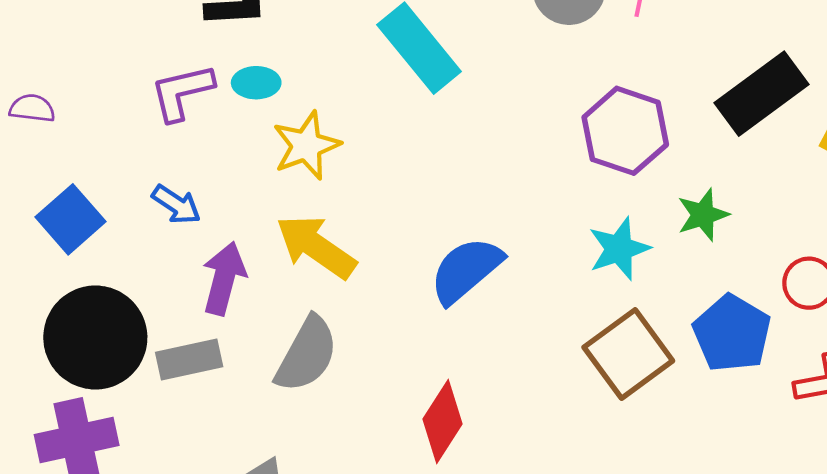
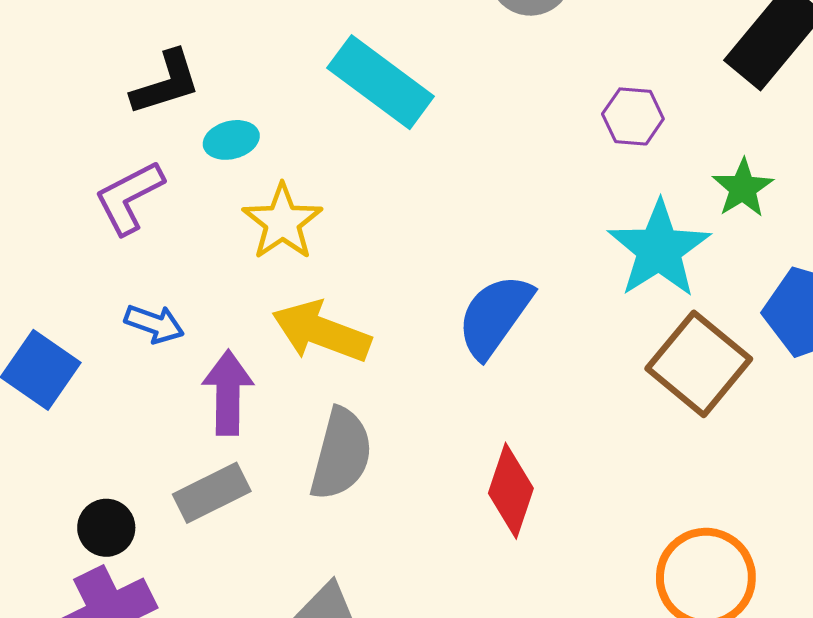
cyan ellipse: (256, 83) -> (231, 140), moved
purple hexagon: (625, 131) -> (633, 116), size x0.6
cyan star: (619, 249) -> (659, 249), size x1.4
black circle: (95, 337) -> (106, 528), moved, size x0.5

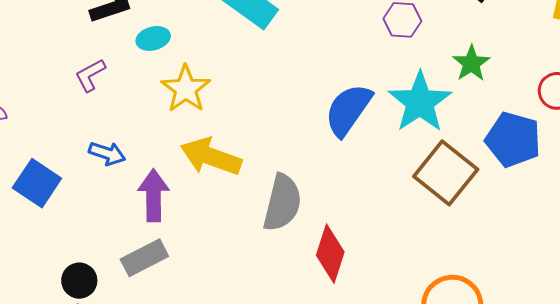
purple L-shape: (129, 197) -> (90, 75), size x0.7
blue semicircle: (495, 316) -> (348, 110), moved
gray semicircle: (341, 454) -> (282, 203), moved

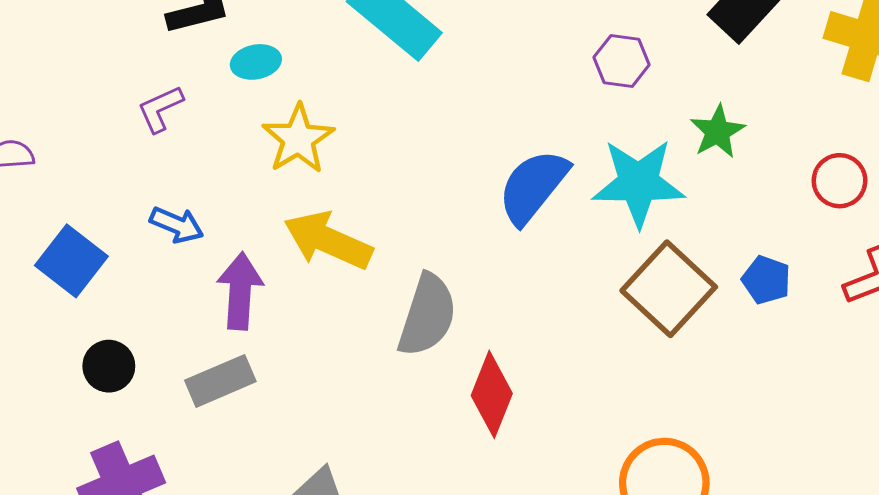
cyan star: (420, 102) -> (638, 183), turned 30
blue pentagon: (513, 140) -> (766, 280), moved, size x0.6
black circle: (79, 281) -> (109, 366), moved

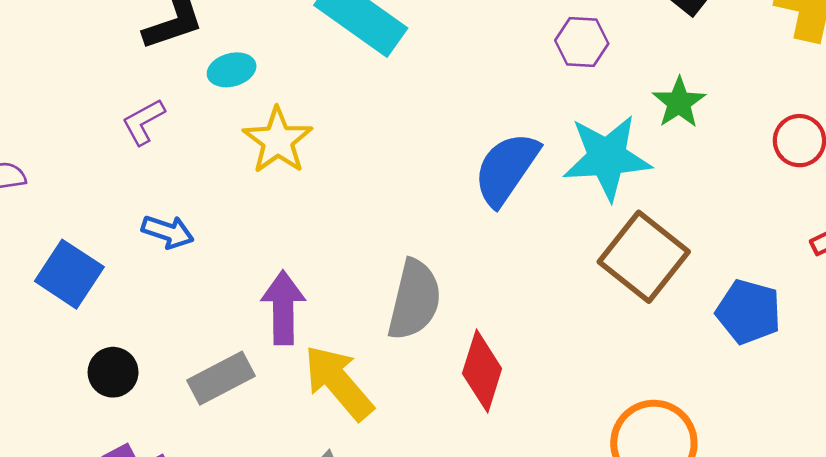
yellow arrow: (328, 240) -> (339, 382), moved, turned 30
blue pentagon: (766, 280) -> (749, 312), moved, size x1.4
purple arrow: (240, 291) -> (283, 308), moved

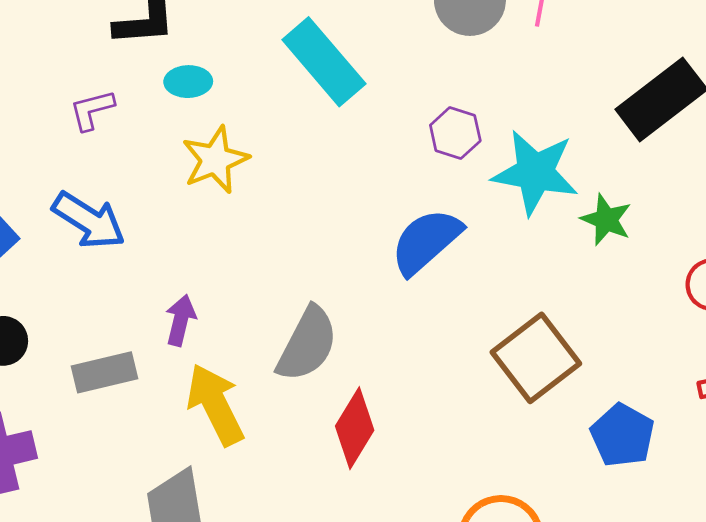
purple hexagon: (582, 42) -> (455, 133), moved
green star: (679, 103) -> (606, 220), turned -30
cyan star: (607, 157) -> (535, 172), moved
blue arrow: (168, 232) -> (89, 220), size x1.5
purple arrow: (283, 308) -> (180, 320), size x0.7

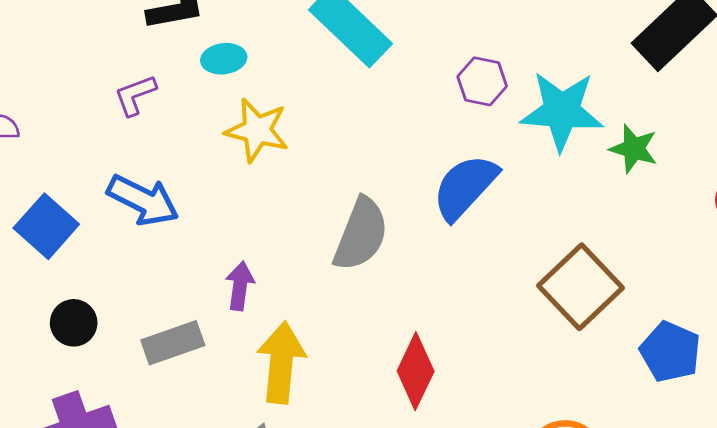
yellow star: (215, 160) -> (257, 130), turned -30
gray semicircle: (307, 344) -> (361, 234), moved
yellow arrow: (215, 405) -> (281, 363), turned 38

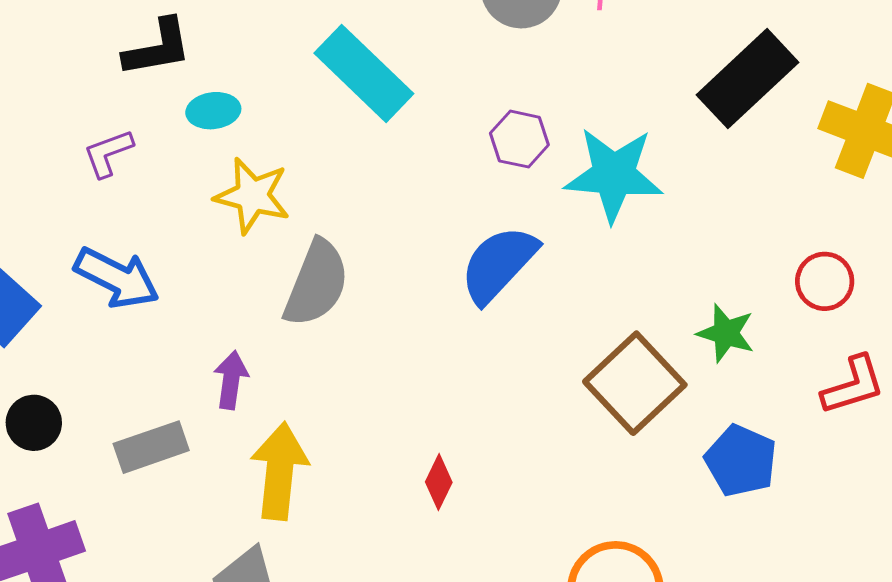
green star: (634, 149) -> (726, 333), moved
gray semicircle: (361, 234) -> (316, 283), moved
red diamond: (416, 371) -> (439, 482), size x0.6

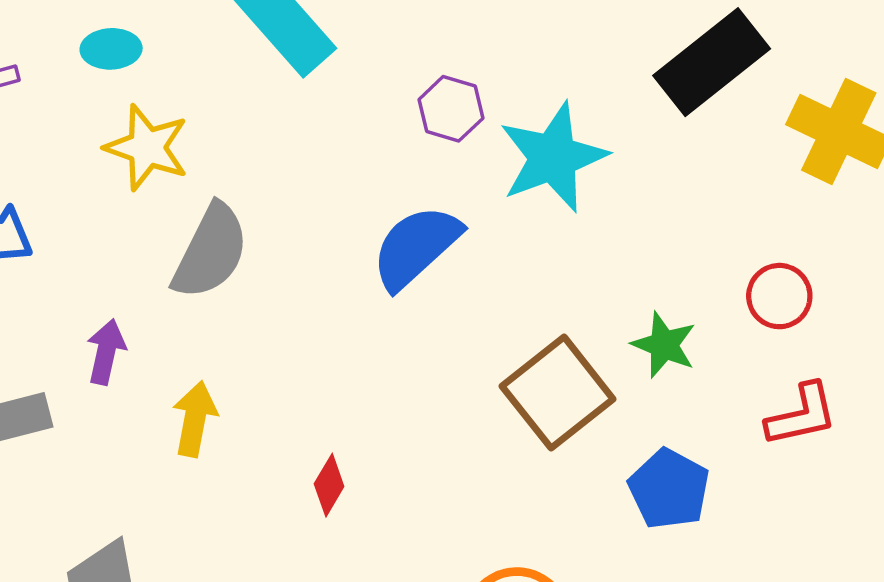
cyan star: (614, 175) -> (553, 157), turned -30
yellow arrow: (280, 471) -> (195, 419), moved, size x0.7

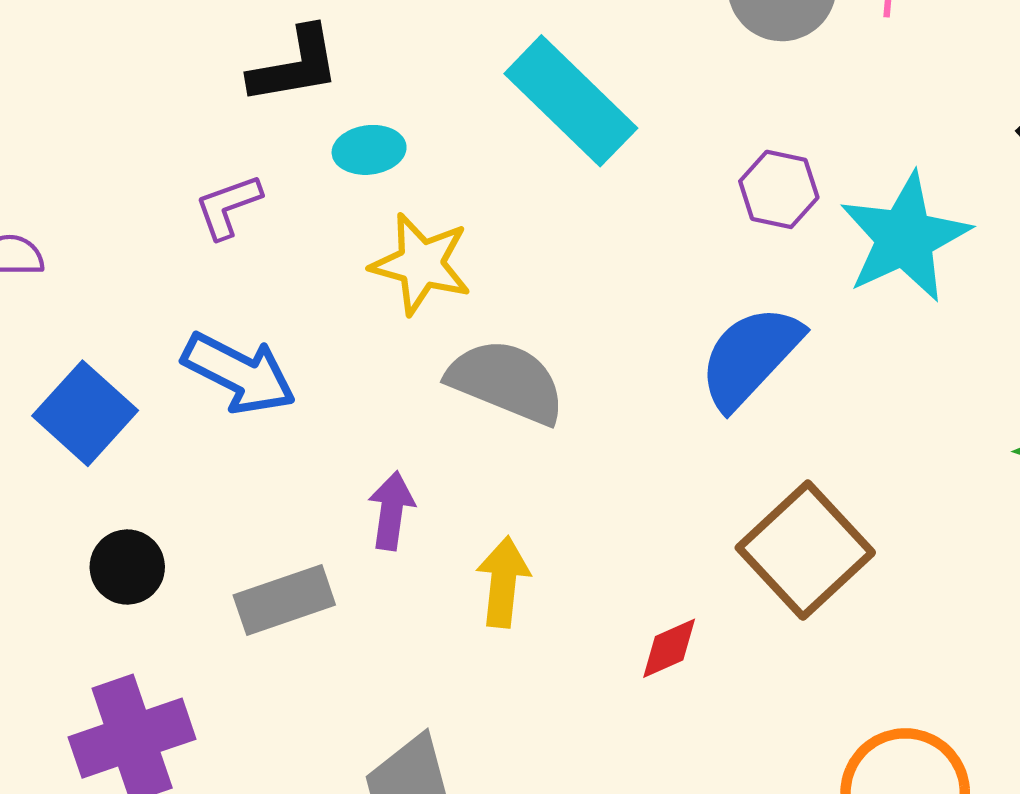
gray semicircle: (211, 252) -> (506, 382), turned -90
brown square: (558, 393) -> (805, 550), moved
red diamond: (329, 485) -> (669, 648), turned 40

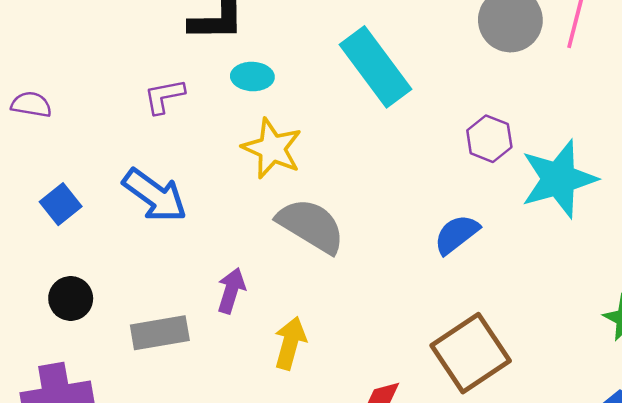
blue semicircle: (750, 357) -> (457, 234), size x0.7
blue square: (85, 413) -> (61, 204), size x0.7

